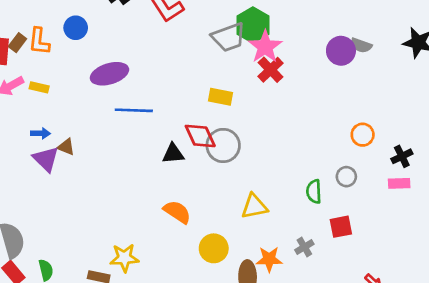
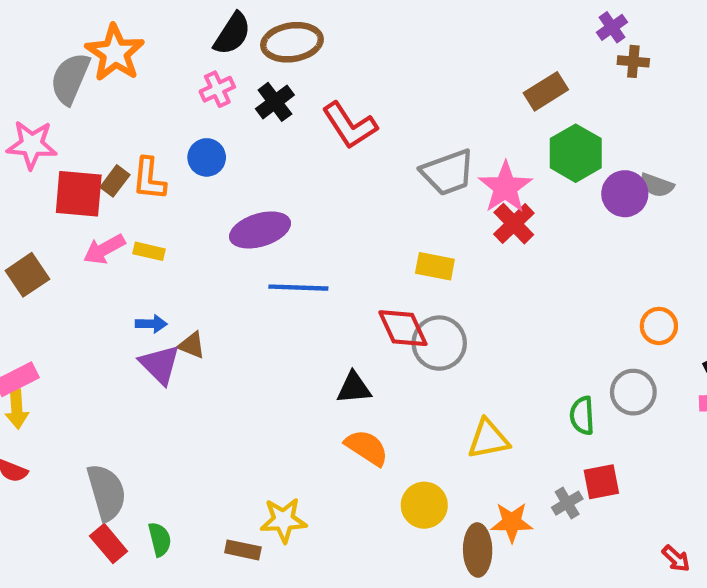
green hexagon: (253, 25) -> (576, 153), moved
black triangle: (173, 154) -> (354, 388), moved
gray circle: (346, 177) -> (633, 392), size x1.4
red square: (341, 227) -> (601, 482), moved

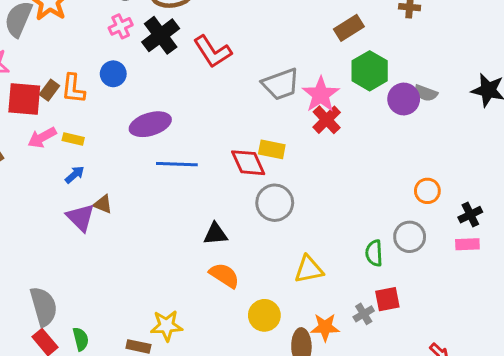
black cross: (275, 102) -> (161, 35), size x1.4
blue arrow: (151, 324) -> (75, 175), moved, turned -42
red diamond: (403, 328) -> (248, 163), moved

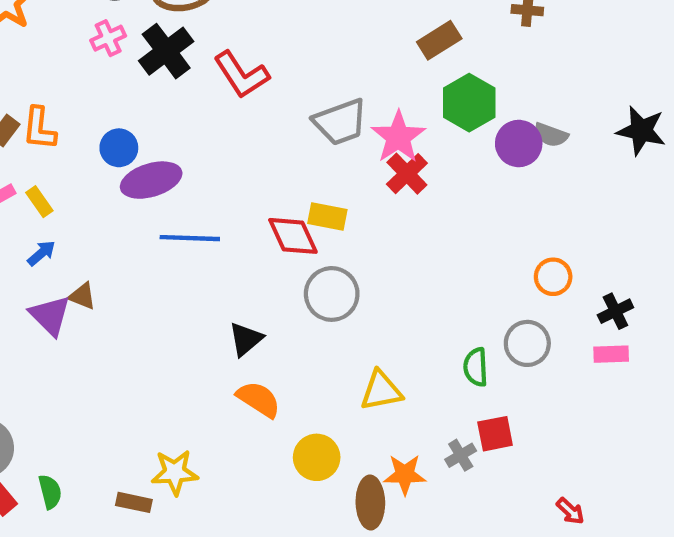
blue circle: (113, 74) -> (119, 148), moved
yellow rectangle: (73, 139) -> (39, 202), turned 42
black triangle: (215, 234) -> (246, 339), turned -35

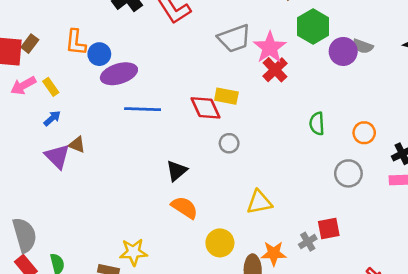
orange L-shape: (39, 128) -> (76, 42), moved
gray circle: (332, 294) -> (229, 143), size x0.6
green semicircle: (476, 367) -> (317, 124), moved

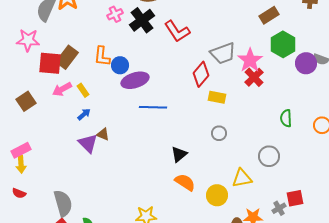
brown rectangle: (30, 44) -> (67, 57), size x1.6
red diamond: (205, 108) -> (201, 74), moved, turned 65
gray circle: (348, 173) -> (269, 156), moved
yellow circle: (220, 243) -> (217, 195), moved

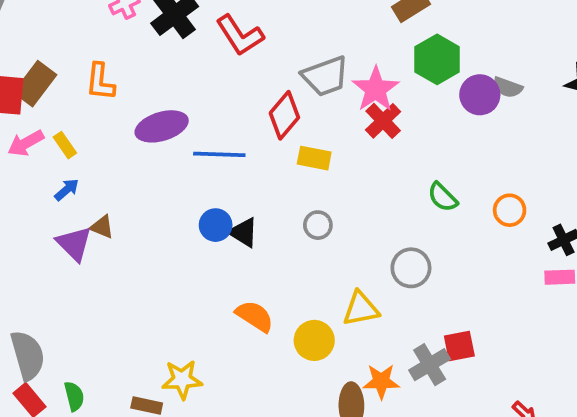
blue circle: (120, 65) -> (216, 225), moved
blue line: (153, 107) -> (219, 154), moved
green semicircle: (286, 118) -> (443, 197), turned -42
black triangle: (179, 154) -> (243, 232), moved, turned -48
gray cross: (279, 208) -> (430, 365), size x1.5

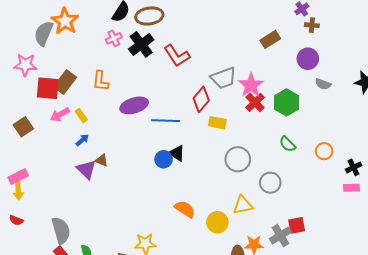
green hexagon: (437, 59) -> (287, 102), moved
purple circle: (480, 95) -> (308, 59), moved
gray circle: (318, 225) -> (238, 159), moved, size x1.6
black triangle: (243, 232) -> (177, 153), moved

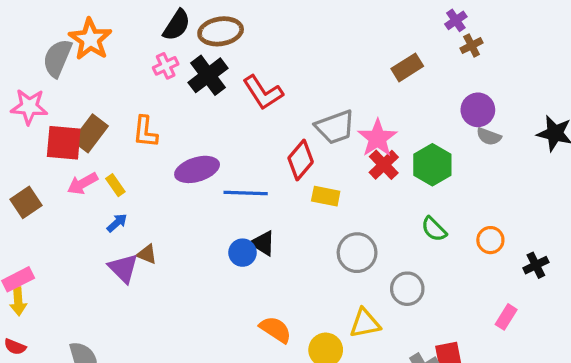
brown cross: (312, 25) -> (472, 45), turned -32
purple circle: (308, 59) -> (478, 110), moved
pink rectangle: (352, 188) -> (506, 317), moved, turned -56

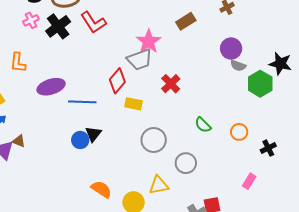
red L-shape: (263, 93) -> (93, 22), moved
pink star: (377, 138) -> (149, 41), moved
green hexagon: (432, 165) -> (260, 84), moved
black triangle: (263, 243) -> (93, 134), turned 36

